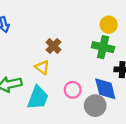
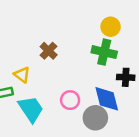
yellow triangle: (42, 67) -> (22, 75), moved
cyan trapezoid: (38, 98) -> (31, 109), turned -55

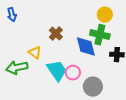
blue diamond: (107, 99) -> (86, 47), moved
cyan trapezoid: (31, 109) -> (57, 71), moved

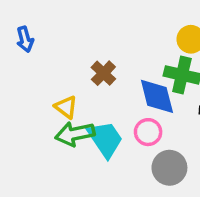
green arrow: (17, 68) -> (75, 134), moved
pink circle: (73, 73) -> (148, 132), moved

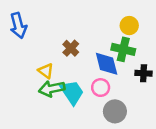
blue arrow: (25, 39) -> (18, 26), size x1.5

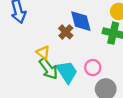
blue diamond: (107, 64) -> (81, 21), moved
green arrow: (52, 89) -> (49, 69), turned -115

